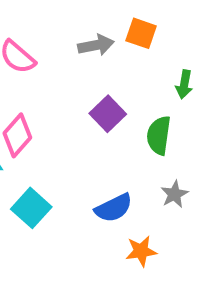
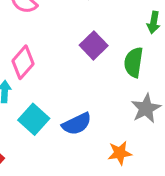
gray star: (174, 194) -> (146, 108), size x1.4
blue semicircle: (114, 208) -> (77, 124), moved

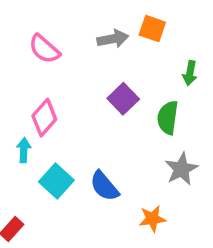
blue semicircle: (77, 124) -> (104, 186), turned 76

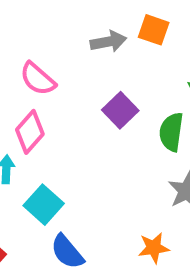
pink semicircle: (44, 49) -> (38, 79), moved
blue semicircle: (104, 186) -> (67, 252), moved

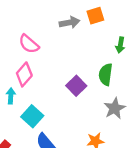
orange square: (154, 30) -> (95, 16), turned -36
purple square: (120, 110) -> (76, 86), moved

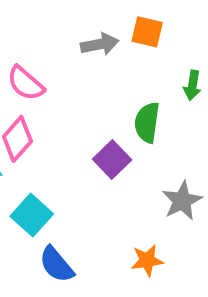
orange square: (95, 16) -> (147, 32), turned 30
green semicircle: (106, 74) -> (147, 122), moved

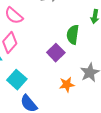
orange star: (147, 260) -> (67, 85), moved

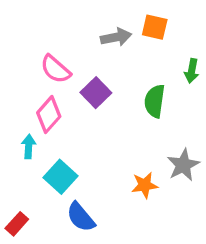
purple square: (56, 53) -> (96, 93), moved

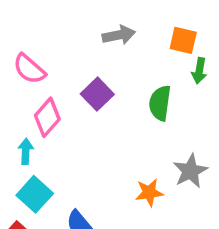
orange square: (155, 27) -> (183, 40), moved
pink semicircle: (55, 69) -> (29, 69), moved
cyan square: (61, 177) -> (35, 194), moved

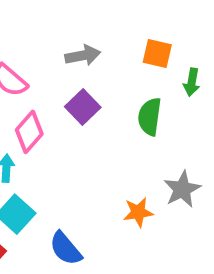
gray arrow: (119, 35) -> (83, 55), moved
orange square: (183, 40) -> (157, 54), moved

